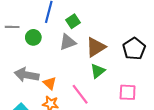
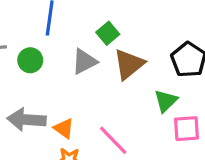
green square: (73, 21) -> (108, 33), moved
green triangle: (98, 71) -> (166, 101), moved

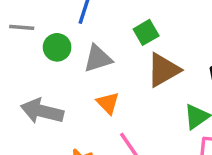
gray triangle: (84, 61) -> (98, 58), moved
orange triangle: (64, 128) -> (108, 103), moved

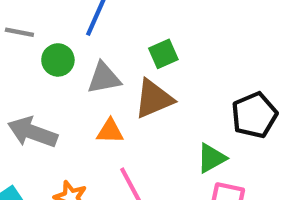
brown triangle: (163, 70) -> (154, 99), moved
orange triangle: (108, 103) -> (110, 131), turned -50

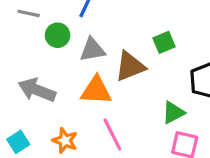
green square: (163, 54) -> (164, 42), moved
orange triangle: (110, 131) -> (96, 90), size x1.5

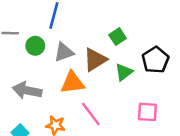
green triangle: (173, 113) -> (124, 72), moved

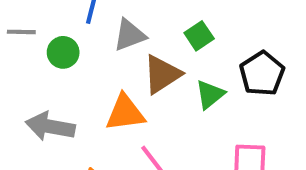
gray triangle: (64, 52) -> (130, 35), moved

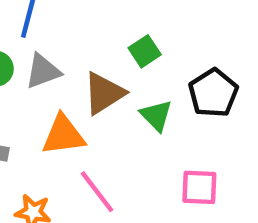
gray triangle: (130, 35) -> (43, 71), moved
green triangle: (210, 94) -> (156, 116), turned -36

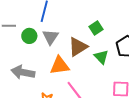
gray triangle: (43, 71) -> (50, 37), turned -36

